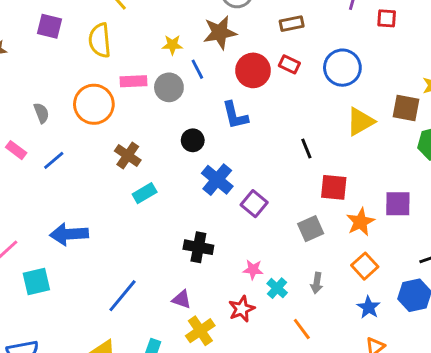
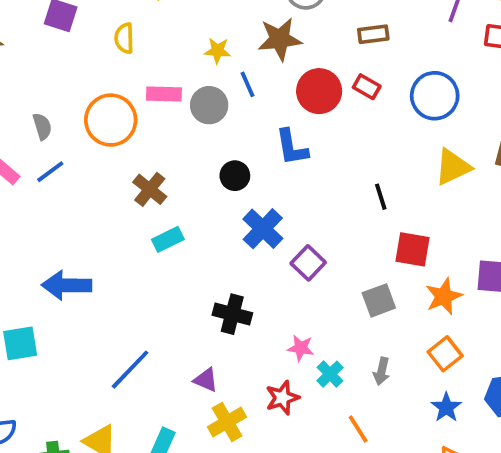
yellow semicircle: (100, 40) -> (124, 38), size x0.7
blue line: (54, 160) -> (50, 172), moved

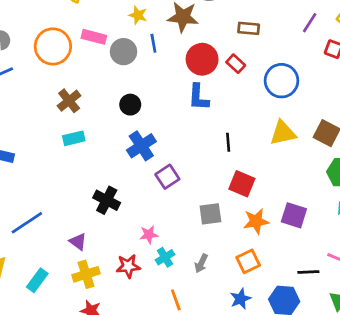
blue L-shape: (292, 147) -> (198, 97), moved
pink star: (301, 348) -> (149, 235), turned -30

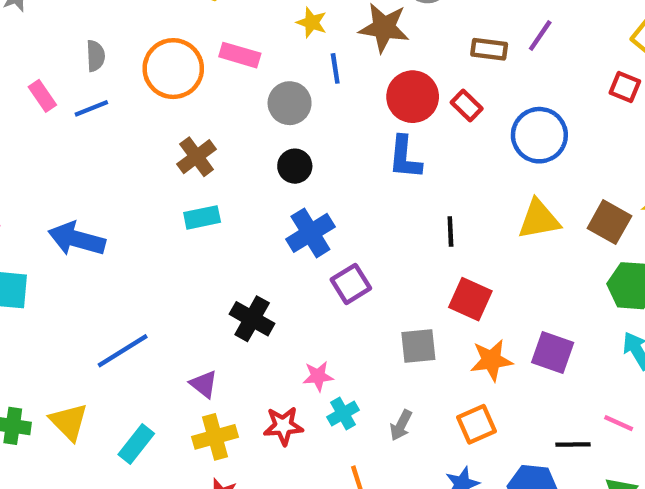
purple line: (310, 23) -> (540, 36), moved
gray circle: (124, 52) -> (290, 103), moved

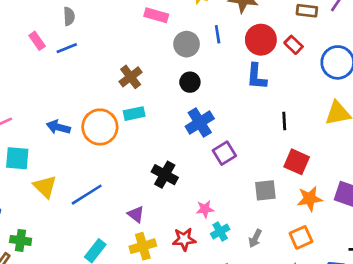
blue line: (335, 68) -> (218, 34), moved
orange circle: (173, 69) -> (100, 127), moved
blue arrow: (77, 239) -> (58, 127), size x0.7
yellow triangle: (69, 422) -> (45, 187), moved

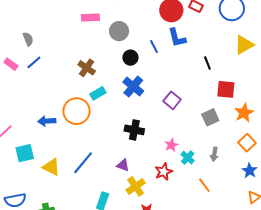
blue line: (218, 34) -> (154, 47), moved
blue cross: (200, 122) -> (133, 86), moved

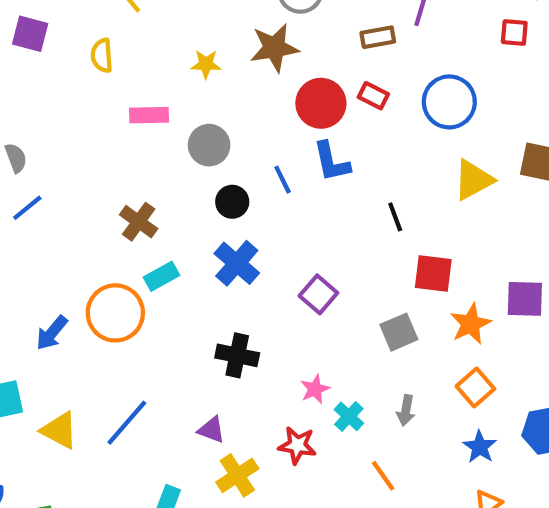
blue arrow: (47, 121) -> (52, 333), turned -48
red star: (164, 172) -> (297, 445), turned 30

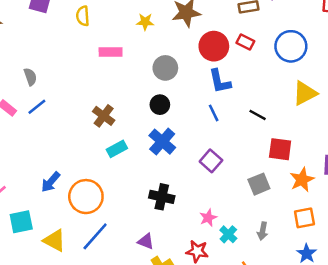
gray circle: (209, 145) -> (165, 68), moved
blue line: (283, 180) -> (214, 113), moved
black line: (395, 217) -> (258, 115), turned -42
orange circle: (115, 313) -> (86, 197), moved
orange square: (475, 387) -> (304, 218), turned 30

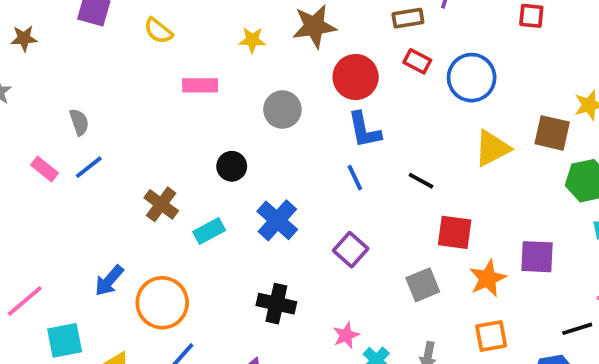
yellow semicircle: (83, 16) -> (158, 31), turned -48
red rectangle: (245, 42) -> (417, 61), moved
black circle: (160, 105) -> (232, 166), moved
brown cross: (104, 116) -> (161, 204), moved

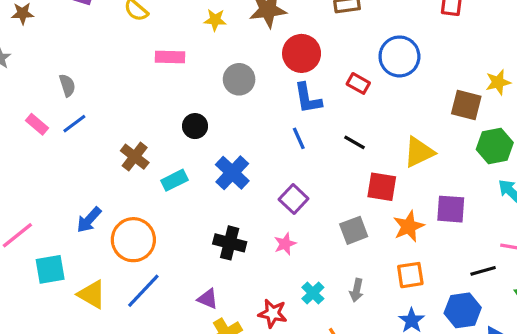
red rectangle: (417, 61) -> (358, 83), moved
yellow triangle: (492, 148) -> (419, 152), moved
pink star: (346, 335) -> (285, 244), moved

